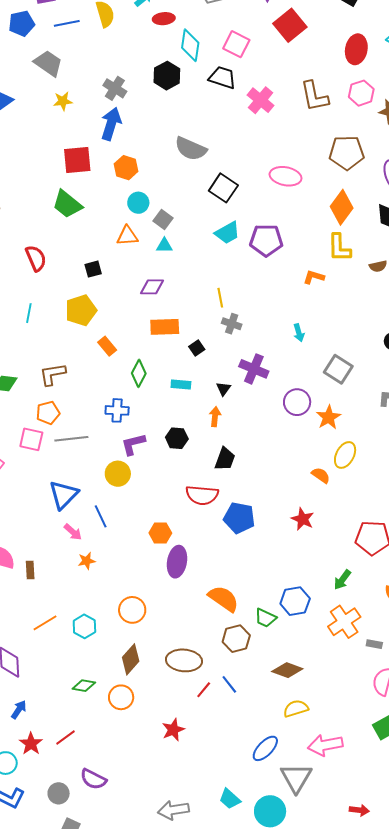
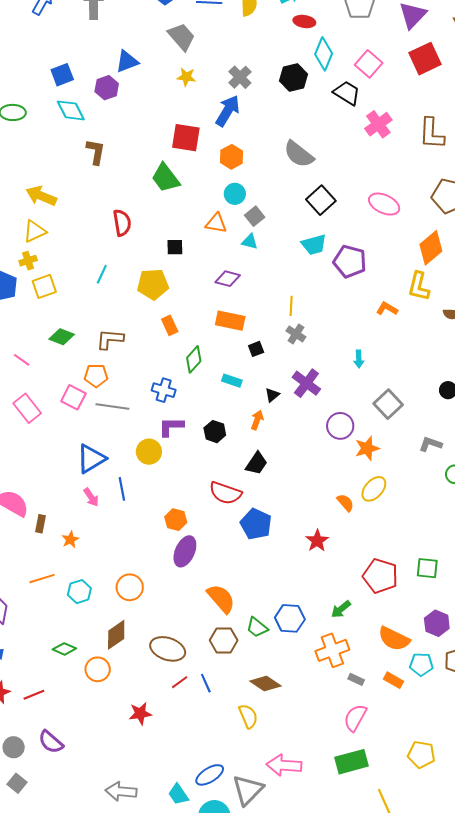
orange star: (87, 561) -> (70, 540), moved, turned -30
yellow semicircle: (296, 708) -> (248, 716), moved, turned 70
blue ellipse: (265, 748) -> (210, 775), moved

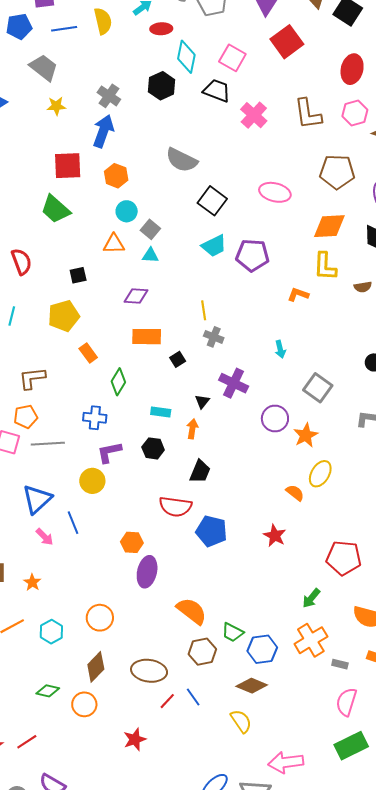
orange diamond: (431, 248) -> (329, 226), turned 48
cyan rectangle: (232, 381) -> (161, 412), moved
blue hexagon: (290, 618) -> (262, 649), moved

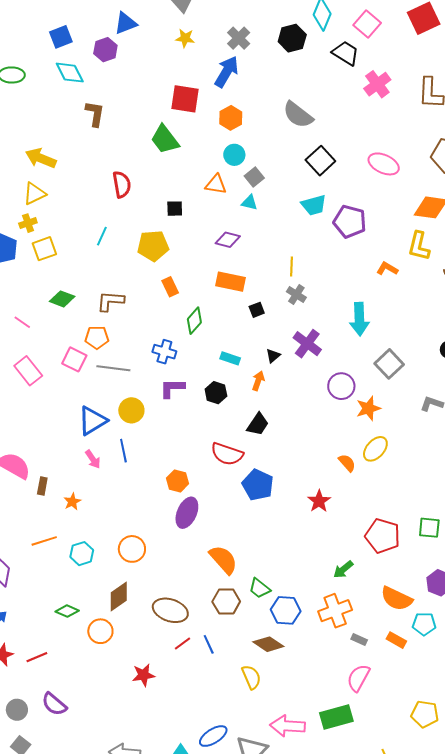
cyan arrow: (280, 349) -> (359, 319), size x1.8
yellow circle: (92, 481) -> (131, 410), moved
green rectangle: (351, 746) -> (336, 717), moved

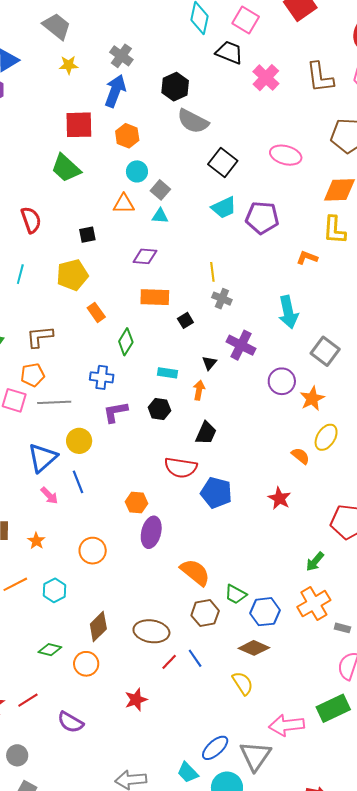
black hexagon: (292, 38) -> (175, 87), moved
orange circle: (132, 549) -> (93, 551), moved
purple semicircle: (54, 704) -> (70, 722), moved

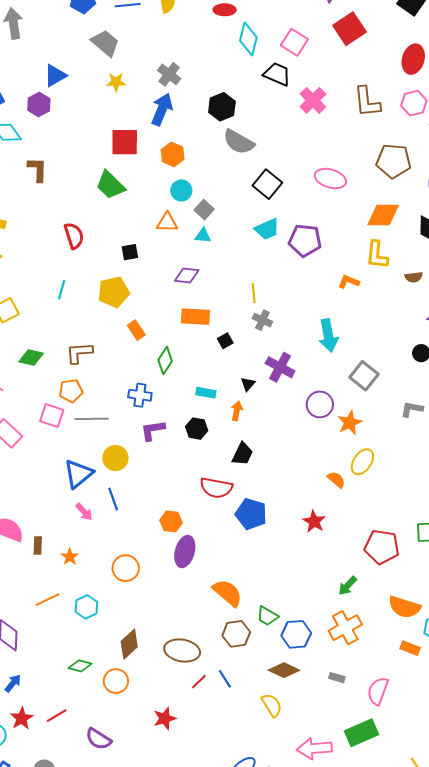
gray rectangle: (342, 628) -> (337, 678), moved

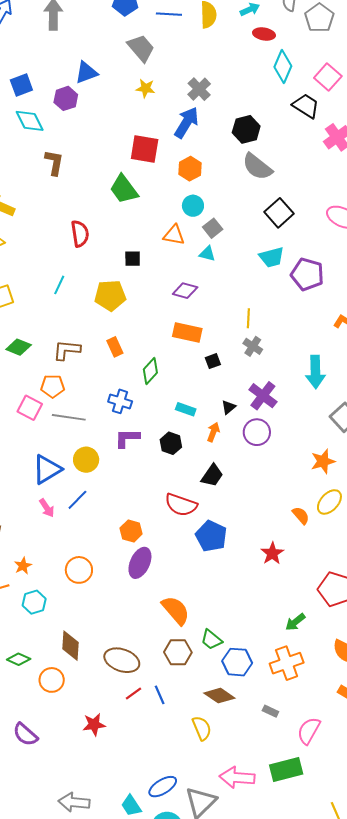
orange rectangle: (136, 330) -> (115, 347), moved
purple circle: (320, 404) -> (257, 432), moved
blue line: (113, 499) -> (77, 500), turned 55
orange star: (70, 557) -> (23, 566), moved
brown diamond: (129, 644) -> (70, 646), turned -52

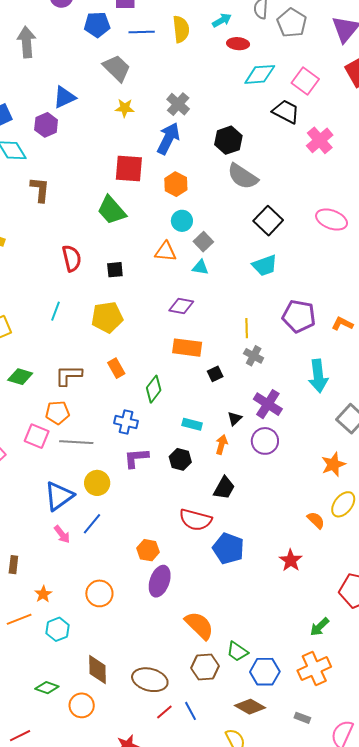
cyan diamond: (283, 67) -> (260, 74), turned 68
black square: (133, 259) -> (115, 270), moved
purple pentagon: (307, 274) -> (299, 316), moved

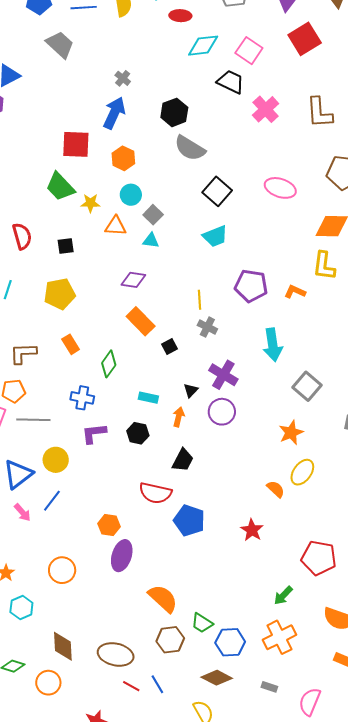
gray cross: (178, 104) -> (123, 78), size x0.7
yellow star: (125, 108) -> (90, 203), moved
orange rectangle: (187, 348) -> (141, 321), turned 40
red line: (164, 712) -> (131, 686), turned 72

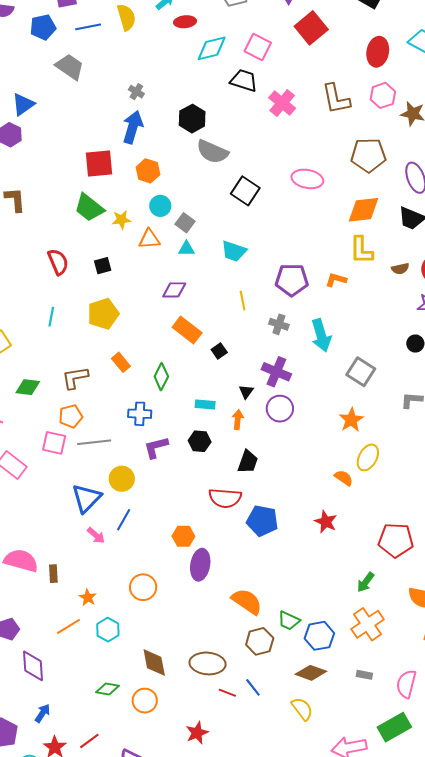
cyan trapezoid: (215, 236) -> (234, 251), moved, turned 48
gray cross: (207, 327) -> (279, 324), moved

